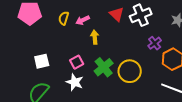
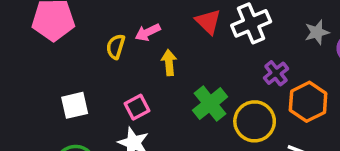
yellow semicircle: (64, 18) -> (116, 47), moved
green cross: (104, 67) -> (210, 104), moved
yellow circle: (130, 71) -> (255, 121), moved

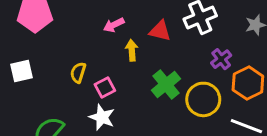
red triangle: (208, 22) -> (160, 31), moved, turned -30
yellow semicircle: (116, 47) -> (78, 73), moved
white square: (75, 105) -> (21, 71), moved

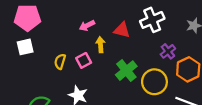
white square: (21, 71) -> (25, 47), moved
pink square: (105, 87) -> (84, 60), moved

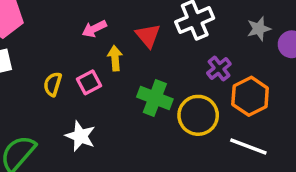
red triangle: (122, 30) -> (148, 36), turned 36
green cross: (126, 71) -> (155, 98), turned -30

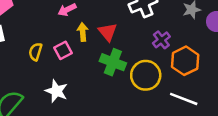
red triangle: (148, 36) -> (108, 32), moved

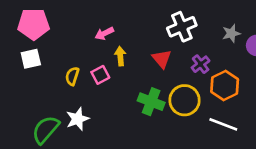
red triangle: (108, 32) -> (162, 59), moved
green cross: (113, 62) -> (151, 102), moved
white star: (56, 91) -> (78, 119), moved, turned 30

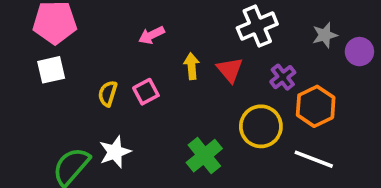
yellow arrow: (120, 56) -> (192, 66), moved
green cross: (151, 102) -> (204, 156), moved, turned 30

